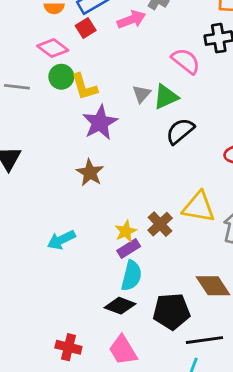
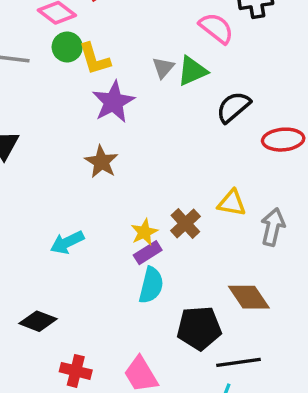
black semicircle: (180, 131) -> (233, 107), moved
yellow triangle: (199, 207) -> (232, 203), size x0.7
black diamond: (120, 306) -> (38, 321), moved

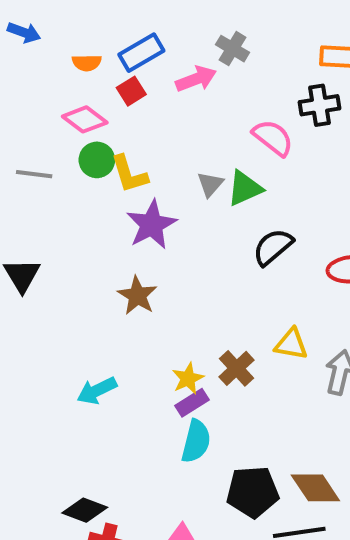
black semicircle: (233, 107) -> (273, 247), moved
brown diamond: (249, 297) -> (315, 488), moved
black diamond: (38, 321) -> (85, 510), moved

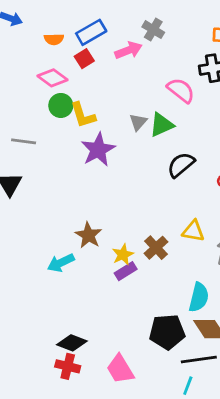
gray line: (34, 174) -> (24, 141), moved
brown star: (137, 296) -> (88, 235), moved
cyan semicircle: (196, 441) -> (199, 297), moved
black diamond: (85, 510) -> (72, 343), moved

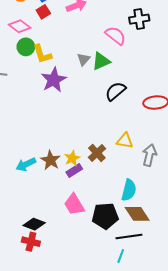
brown star: (88, 235) -> (51, 160), moved
pink trapezoid: (120, 369) -> (74, 205), moved

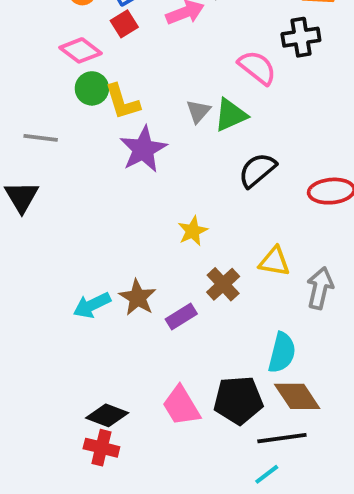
yellow star: (72, 158) -> (193, 231), moved
pink trapezoid: (74, 205) -> (181, 406), moved
cyan line: (121, 256) -> (267, 474), turned 32

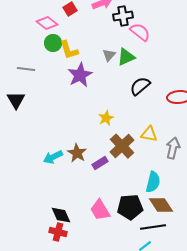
black cross: (301, 37) -> (123, 16), moved
brown cross: (223, 284) -> (122, 146), size x1.4
black diamond: (107, 415) -> (61, 215), turned 45

